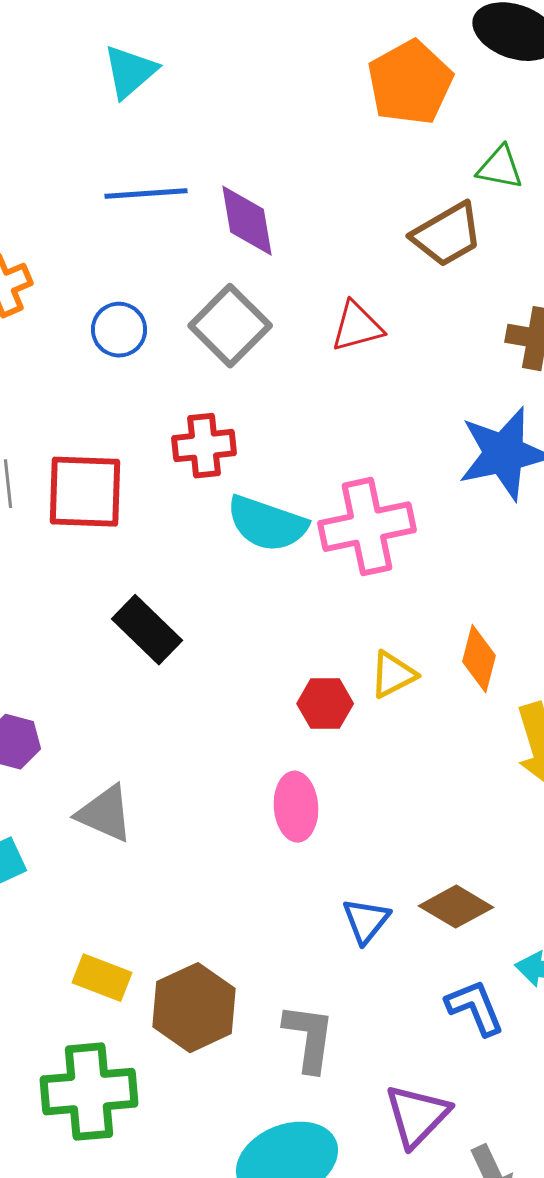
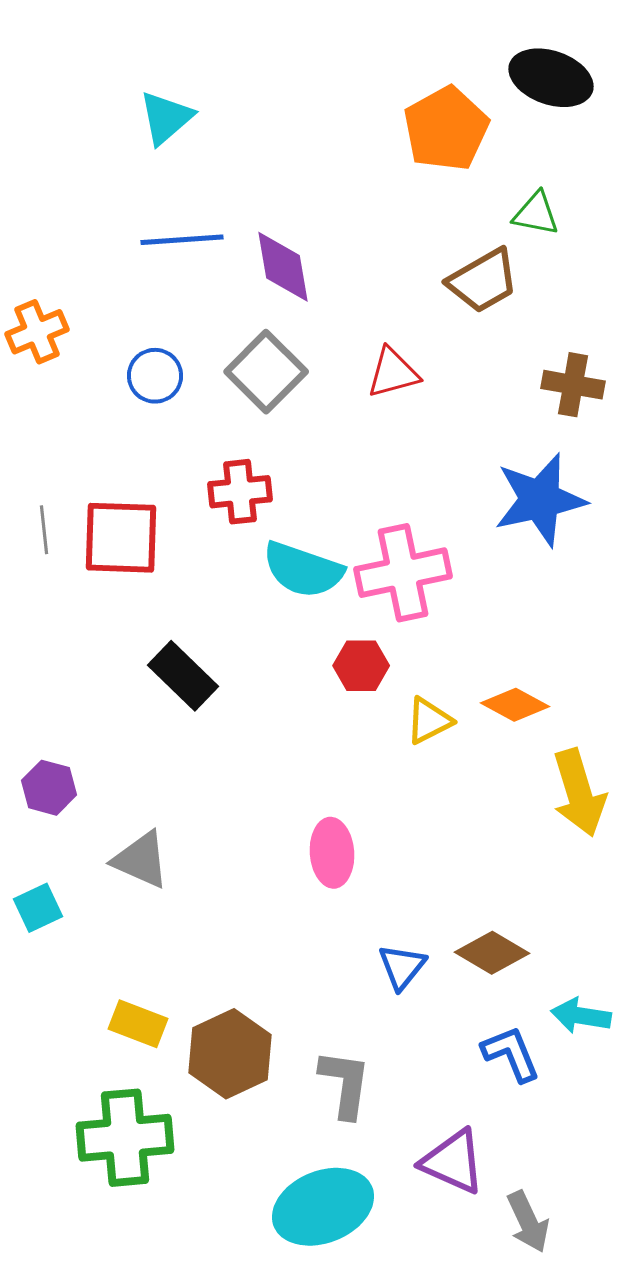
orange diamond: (479, 659) -> (515, 705), turned -76
red hexagon: (325, 704) -> (361, 666), moved
purple triangle: (417, 1116) -> (453, 1162), turned -50

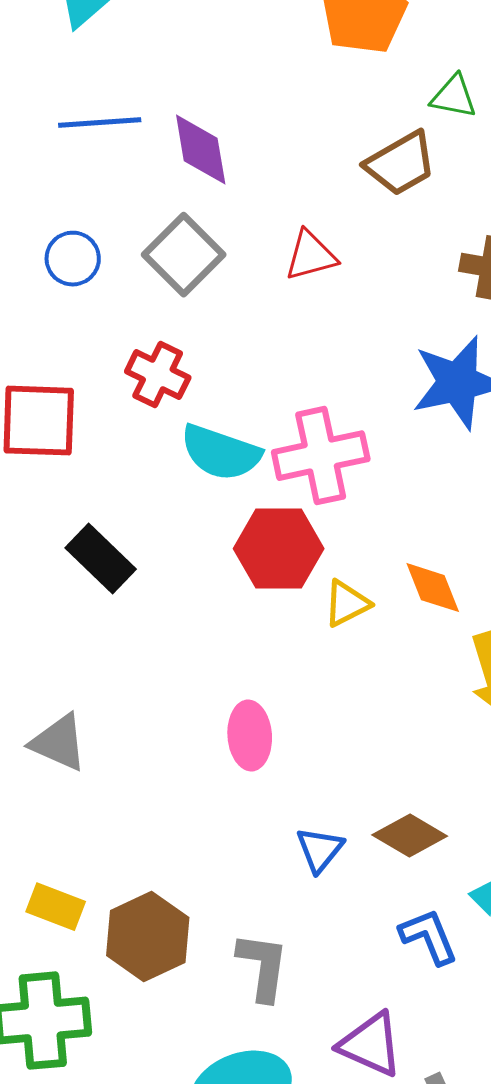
red cross: (240, 492) -> (158, 375), turned 32
red hexagon: (361, 666) -> (279, 549), size x1.6
orange diamond: (515, 705) -> (433, 588), turned 40

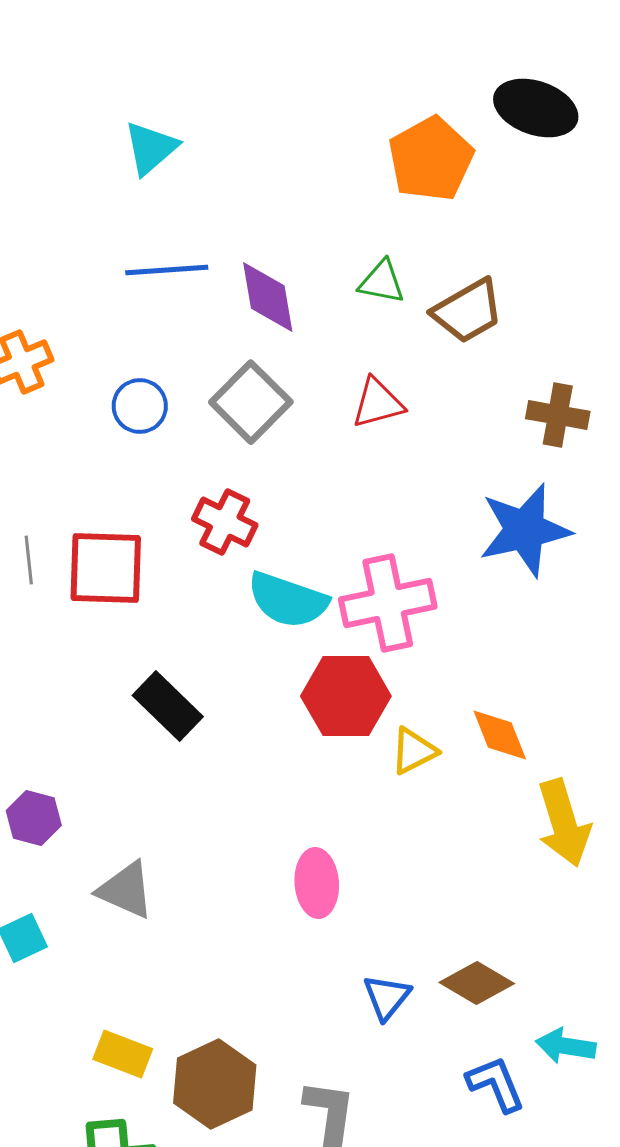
green triangle: (454, 97) -> (382, 282), moved

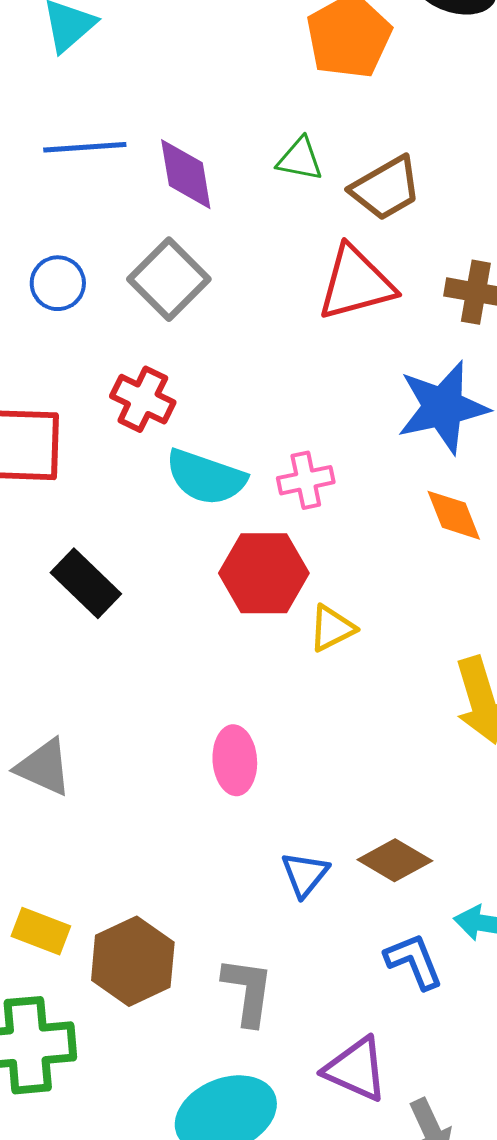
red triangle: (378, 403) -> (356, 283), moved, size x1.5
pink cross: (388, 603) -> (306, 480), size x0.6
orange diamond: (500, 735) -> (454, 515), moved

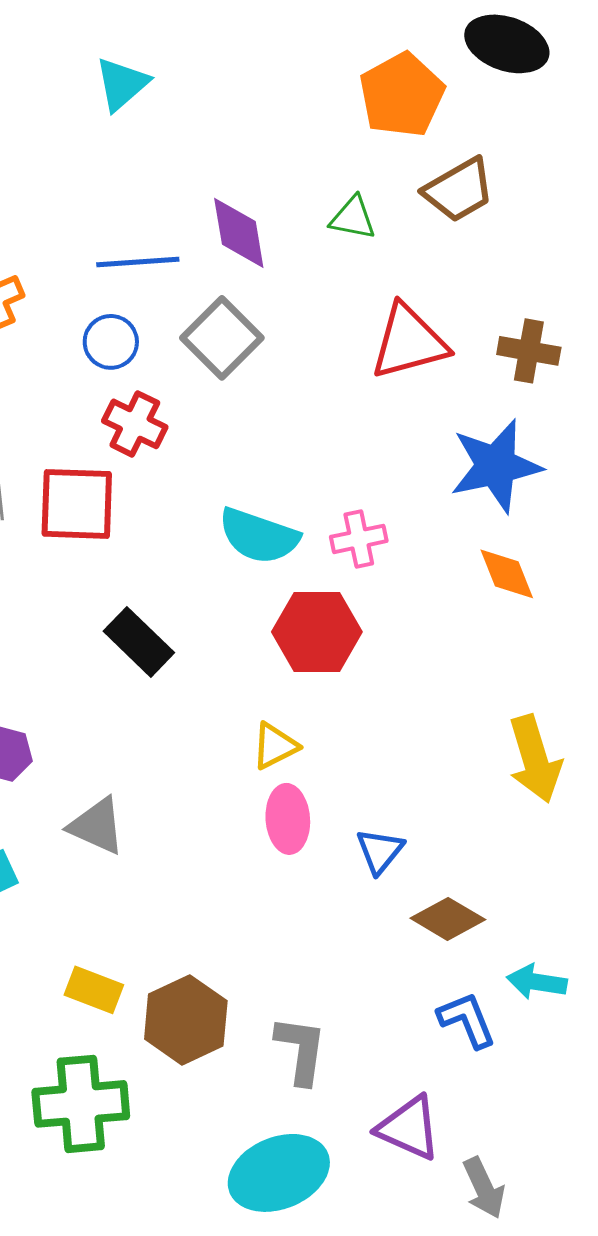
blue line: (85, 147) -> (138, 262), moved
brown trapezoid: (386, 188) -> (459, 190), moved
red cross: (143, 399) -> (135, 424), moved
yellow triangle: (332, 628) -> (275, 746), moved
blue triangle: (305, 874) -> (380, 851), moved

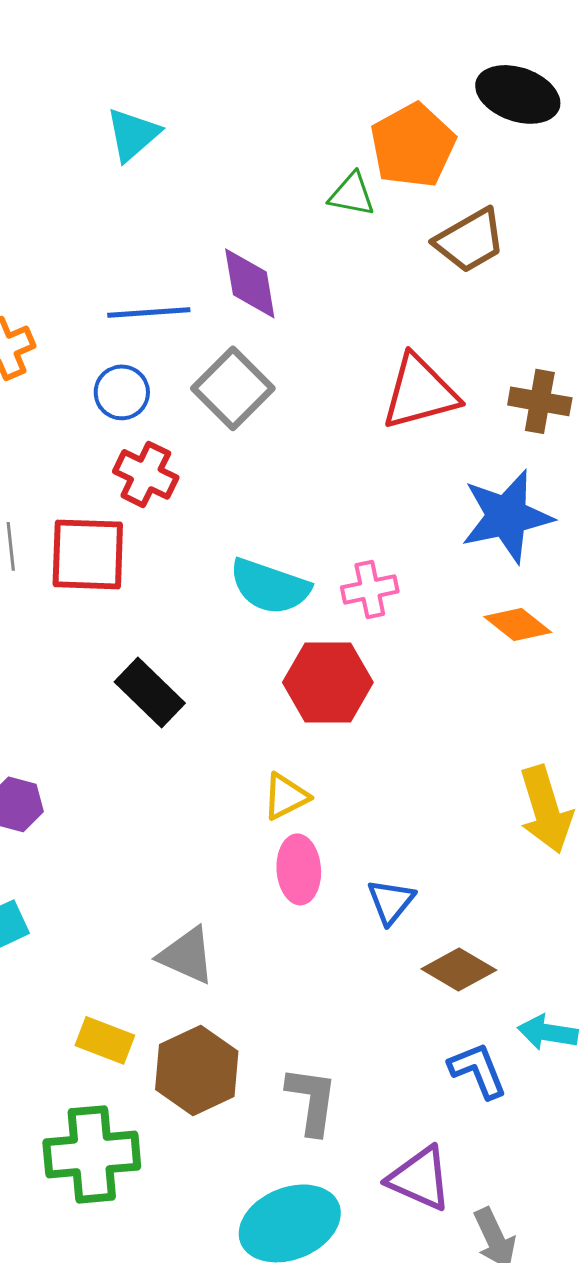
green triangle: (353, 218) -> (352, 194), moved
orange diamond: (507, 574) -> (518, 624), turned -30
gray triangle: (97, 826) -> (187, 955), moved

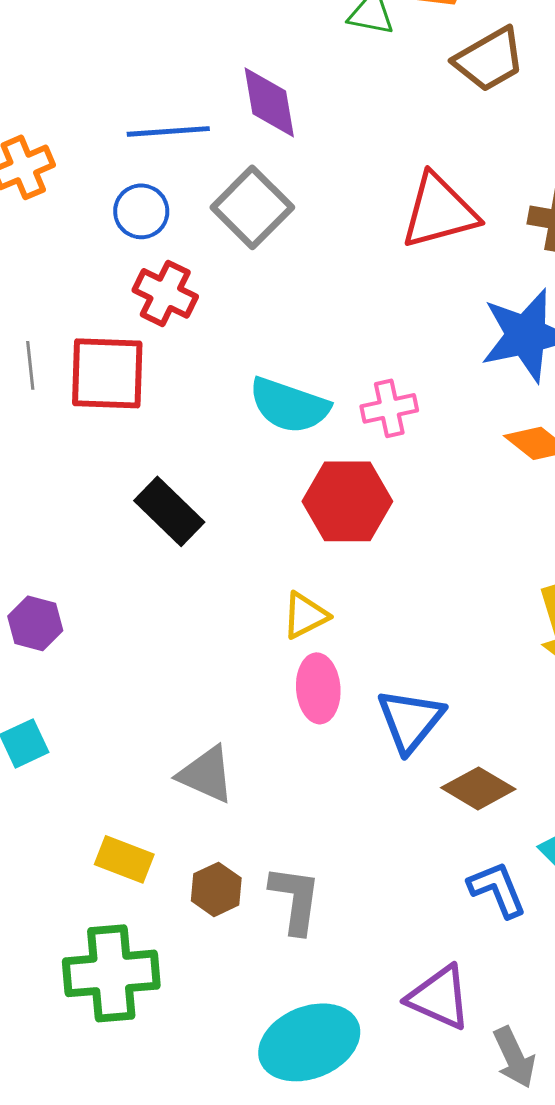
blue triangle: (391, 901) -> (410, 720), size x1.4
brown hexagon: (197, 1070) -> (216, 889), size x0.6
gray L-shape: (312, 1100) -> (295, 899), moved

